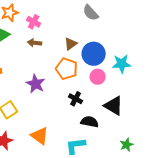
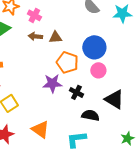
brown triangle: (71, 44) -> (55, 37), moved, turned 32
cyan star: (122, 64) -> (122, 13), moved
purple star: (36, 84) -> (52, 83), moved, turned -30

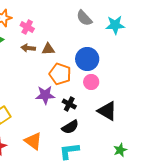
black semicircle: (90, 115) -> (70, 127), moved, turned 138

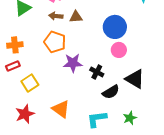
orange pentagon: (60, 74) -> (55, 42), moved
black semicircle: (70, 127) -> (111, 92), moved
green star: (120, 150) -> (130, 118), moved

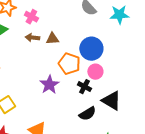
orange pentagon: (55, 42) -> (69, 64), moved
purple star: (73, 63) -> (49, 85), turned -30
black cross: (97, 72) -> (84, 87), moved

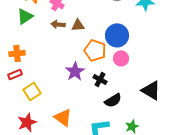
black cross: (84, 87) -> (100, 79), moved
black triangle: (111, 101) -> (151, 90), moved

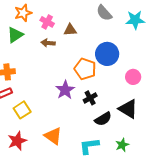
brown triangle: (78, 25) -> (70, 30), moved
pink circle: (121, 58) -> (133, 77), moved
black cross: (100, 79) -> (90, 98), turned 32
black triangle: (151, 90) -> (128, 109), moved

